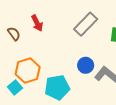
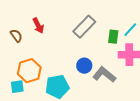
cyan square: (15, 87) -> (17, 87), turned 32

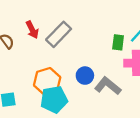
gray rectangle: (84, 27) -> (59, 34), moved
orange hexagon: (29, 71) -> (47, 81), moved

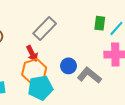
red arrow: (32, 30) -> (32, 53), moved
green rectangle: (118, 42) -> (100, 23), moved

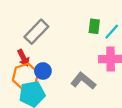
blue circle: (69, 66) -> (43, 71), moved

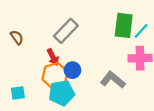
green rectangle: (94, 26) -> (124, 25), size x1.6

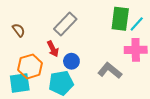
orange hexagon: (55, 76) -> (30, 66), moved
cyan square: (18, 93) -> (20, 83), size x1.5

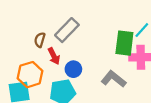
green rectangle: (120, 19) -> (124, 43), moved
brown semicircle: (19, 30) -> (40, 40), moved, turned -128

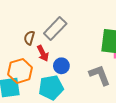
gray L-shape: (114, 79) -> (100, 75), turned 30

